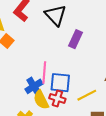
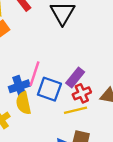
purple rectangle: (75, 39) -> (75, 78), moved
red cross: (57, 98) -> (82, 93), moved, turned 35

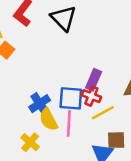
pink line: (34, 74) -> (69, 123), moved
red cross: (82, 93) -> (91, 96), moved, turned -30

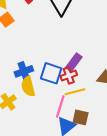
red cross: (91, 96) -> (69, 76), turned 35
pink line: (69, 123) -> (60, 107), moved

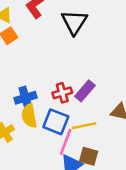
blue square: (51, 73) -> (56, 122), moved
red cross: (69, 76) -> (62, 93), moved

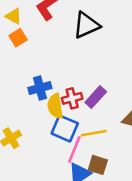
black triangle: (74, 22) -> (86, 25), turned 32
blue cross: (25, 98) -> (40, 88), moved
yellow semicircle: (29, 116) -> (55, 106), moved

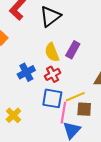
purple rectangle: (96, 97) -> (73, 50), moved
yellow semicircle: (55, 106) -> (52, 52), moved
brown square: (98, 165) -> (84, 109), moved

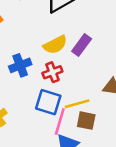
yellow semicircle: (52, 52) -> (55, 45), turned -102

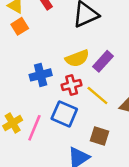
yellow line: (77, 104) -> (97, 96), moved, turned 50
pink line: (60, 122) -> (34, 128), moved

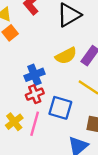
red cross: (72, 85) -> (35, 94), moved

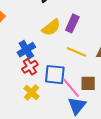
yellow cross: (14, 122) -> (31, 92), moved
pink line: (35, 124) -> (71, 88), moved, turned -45

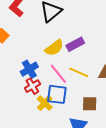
purple rectangle: (72, 23) -> (75, 44), turned 36
pink line: (71, 88) -> (58, 74), moved
yellow cross: (31, 92) -> (45, 103), moved

